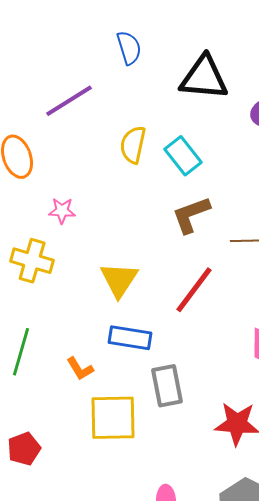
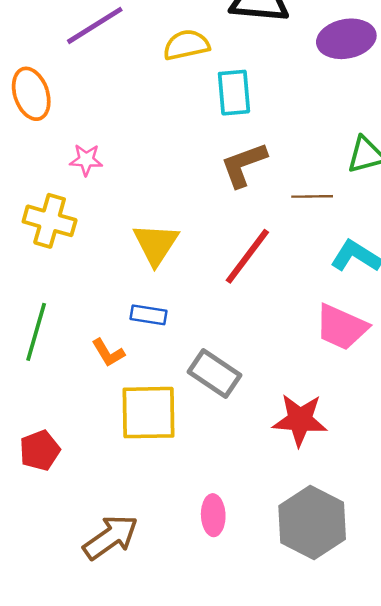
yellow semicircle: (133, 145) -> (186, 45), moved, turned 66
cyan rectangle: (183, 156) -> (234, 93), turned 33
blue rectangle: (130, 338) -> (148, 315), moved, size x0.7
gray rectangle: (167, 386) -> (214, 373), turned -45

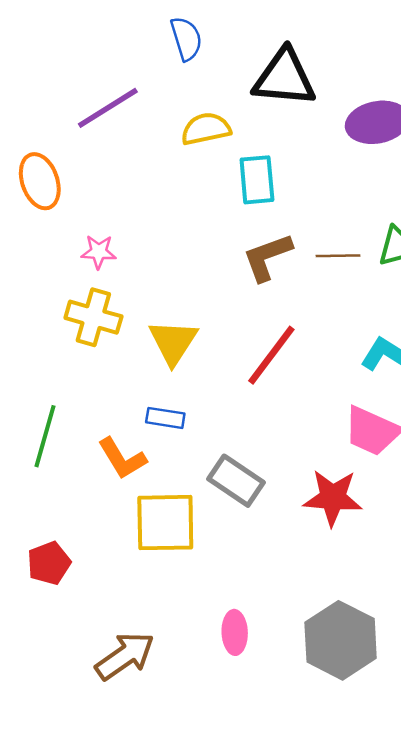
brown line: (312, 196) -> (338, 256), moved
yellow cross: (50, 221) -> (93, 317), moved
orange L-shape: (108, 353) -> (122, 458), size x1.4
red star: (300, 420) -> (333, 498), moved

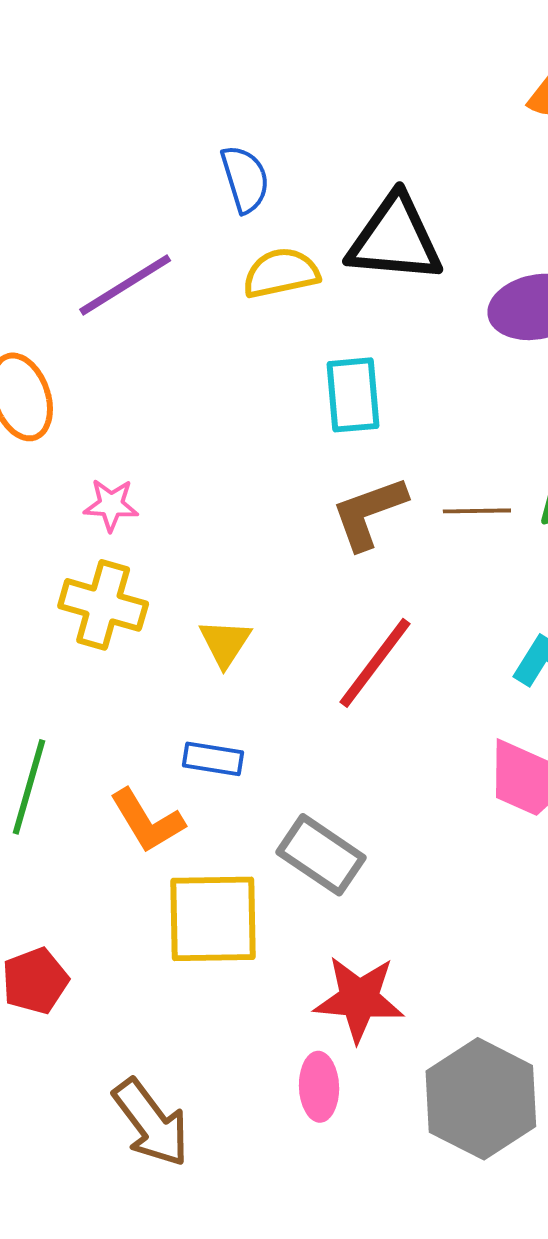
yellow semicircle: (206, 129) -> (281, 273), moved
yellow triangle: (173, 342) -> (225, 643), size x0.7
red star: (333, 498) -> (359, 999), moved
brown arrow: (125, 656) -> (151, 1123), turned 88

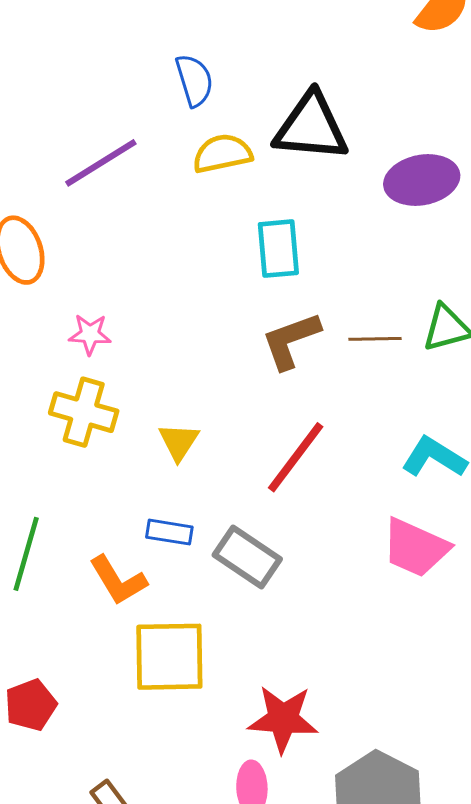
gray rectangle: (321, 855) -> (247, 557), moved

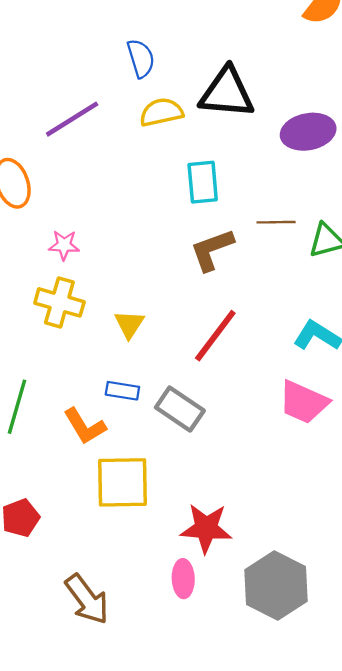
brown line: (375, 339) -> (276, 222), moved

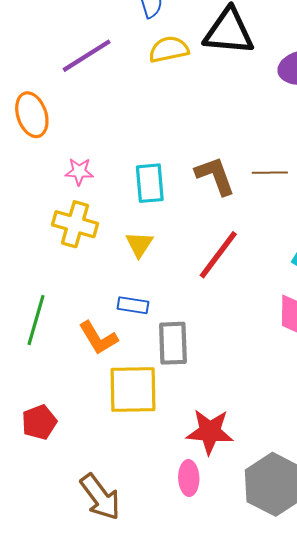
cyan rectangle: (203, 182) -> (150, 183), moved
brown line: (276, 222) -> (270, 173), moved
brown L-shape: (212, 250) -> (215, 176), turned 90
gray rectangle: (180, 409) -> (173, 343), moved, turned 54

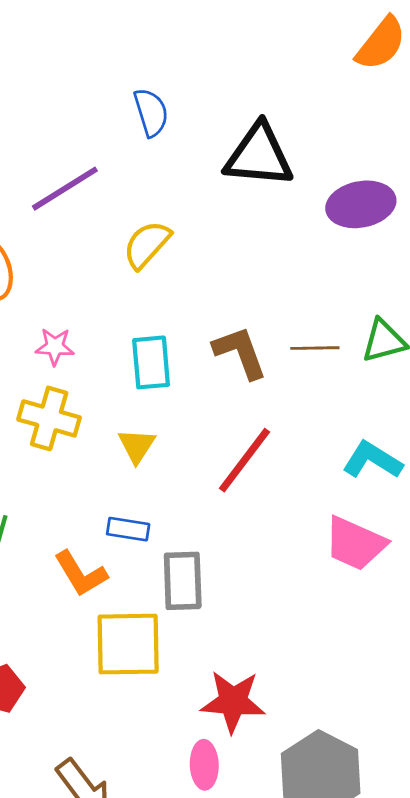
yellow semicircle: (169, 49) -> (147, 245), moved, turned -36

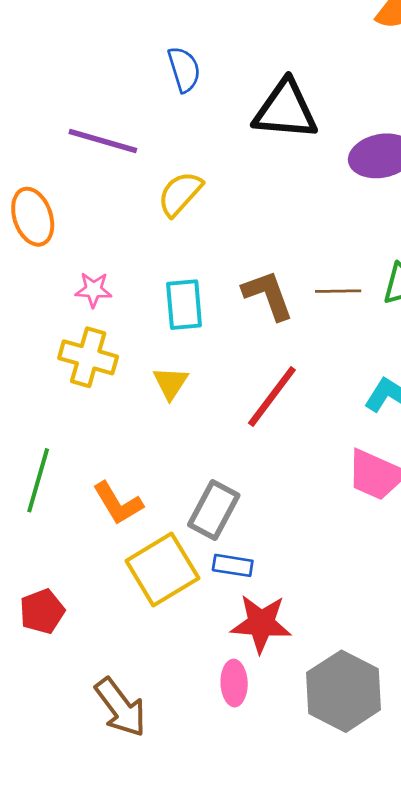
purple line: (65, 189) -> (103, 141), turned 48
blue rectangle: (128, 529) -> (233, 565), moved
gray rectangle: (183, 581) -> (214, 510), turned 30
yellow square: (128, 644) -> (162, 570), turned -30

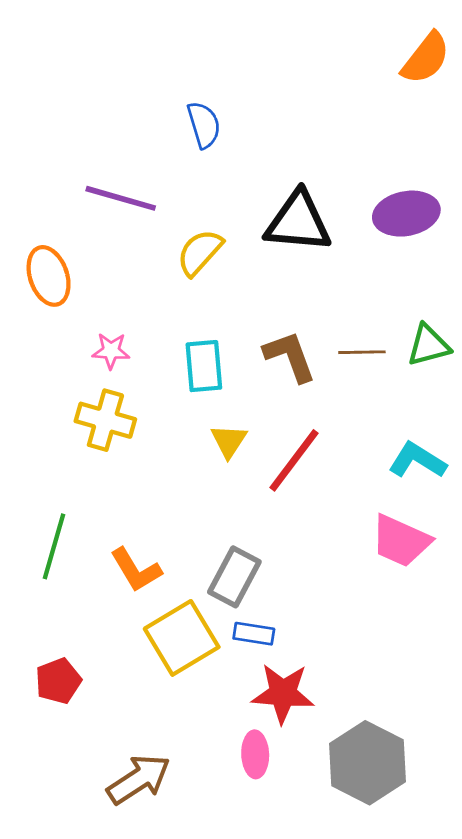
black triangle: (285, 110) -> (298, 222), moved
yellow triangle: (171, 383) -> (229, 441), moved
brown arrow: (121, 707) -> (139, 779), turned -86

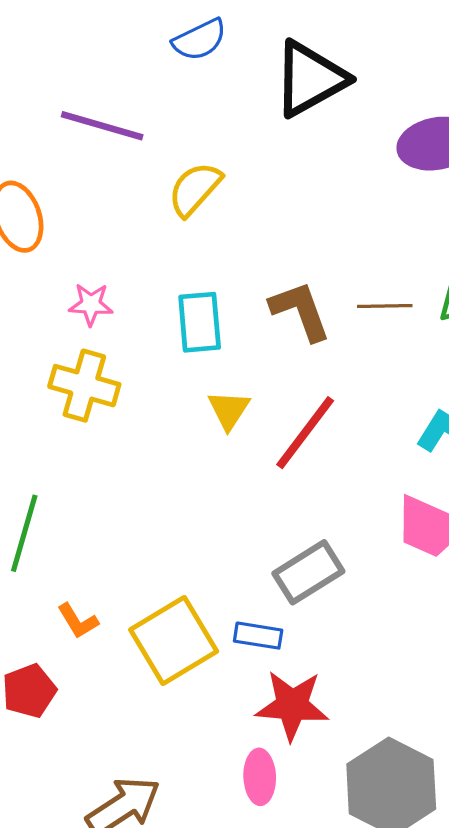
blue semicircle: (204, 125) -> (200, 40), turned 81
black triangle: (298, 222) -> (310, 79), moved, turned -34
orange L-shape: (136, 570) -> (78, 621), moved, size x0.7
gray rectangle: (234, 577) -> (308, 572), moved, turned 30

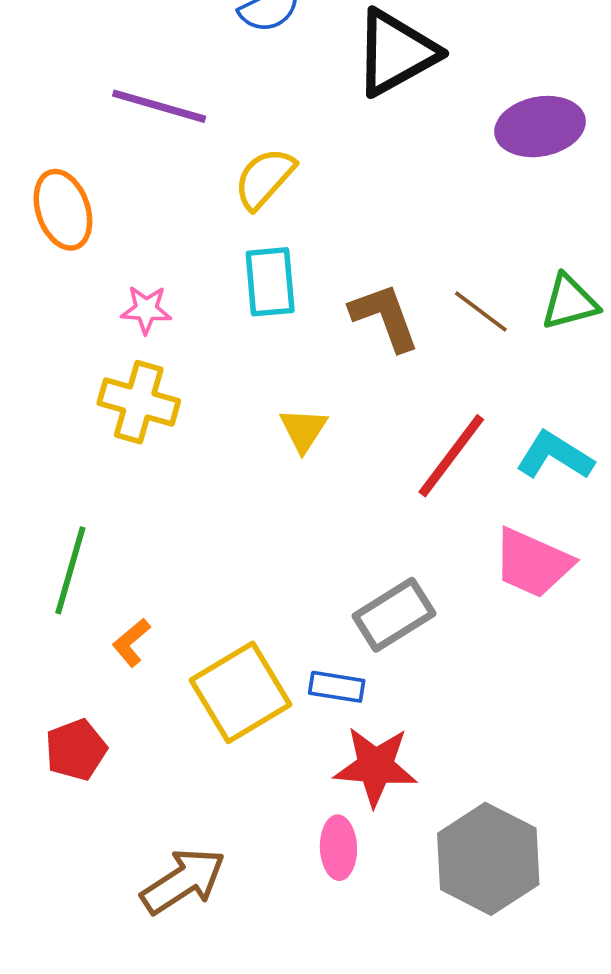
brown line: (385, 306) -> (481, 311), turned 38
cyan rectangle: (200, 322) -> (270, 282), moved
red line: (305, 433) -> (451, 456), moved
orange L-shape: (78, 621) -> (131, 642), moved, turned 81

